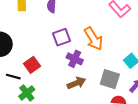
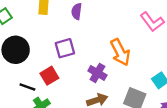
purple square: (62, 37) -> (65, 48), moved

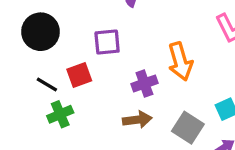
purple cross: (97, 73) -> (144, 83), turned 30

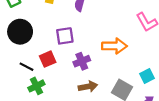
orange arrow: (180, 61) -> (114, 46), turned -70
purple cross: (144, 83) -> (82, 61), moved

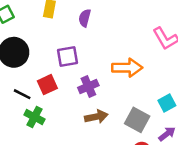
green cross: (36, 86) -> (34, 117), turned -35

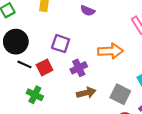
purple semicircle: (85, 18) -> (88, 11), moved, turned -80
purple square: (68, 57) -> (61, 44), turned 30
black line: (22, 94) -> (24, 64), moved

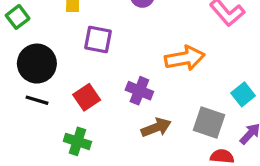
purple square: (61, 44) -> (98, 40), moved
black line: (24, 64) -> (37, 100), moved
purple cross: (79, 68) -> (139, 91), turned -35

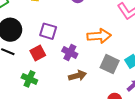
purple square: (98, 40) -> (48, 31), moved
gray square: (209, 123) -> (110, 64), moved

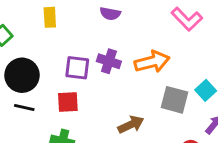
red square: (38, 53) -> (68, 102), turned 35
purple cross: (70, 53) -> (109, 61), moved

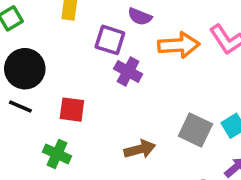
orange arrow: (152, 62) -> (179, 45), moved
purple square: (77, 68) -> (110, 40), moved

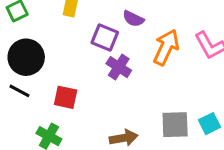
orange arrow: (179, 45) -> (166, 47), turned -66
gray square: (195, 130) -> (175, 125), turned -32

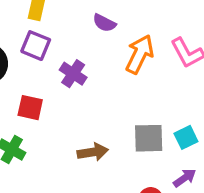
purple square: (105, 37) -> (36, 46), moved
purple cross: (119, 67) -> (73, 74), moved

